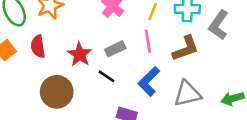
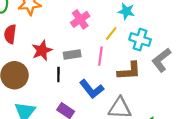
black line: (106, 76) -> (58, 75), turned 40
blue L-shape: (149, 81) -> (92, 89), turned -100

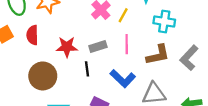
yellow line: (111, 33) -> (123, 15), moved
red star: (42, 50) -> (67, 47), turned 30
gray L-shape: (161, 60) -> (189, 58), moved

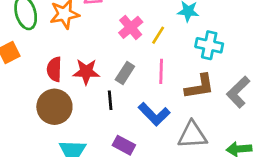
red semicircle: (32, 35) -> (54, 69), moved
gray rectangle: (98, 47) -> (125, 73), turned -42

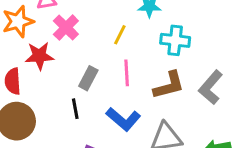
pink cross: (131, 27) -> (66, 28), moved
red star: (86, 72) -> (39, 56), moved

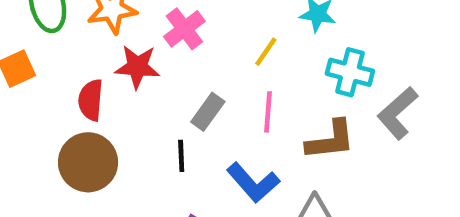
gray L-shape: (211, 87) -> (398, 113), moved

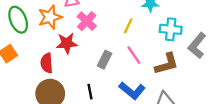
pink line: (268, 112) -> (134, 55), turned -30
black line: (181, 156) -> (90, 92), moved

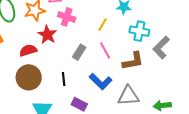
pink cross: (87, 21) -> (67, 17), turned -30
red star: (67, 43) -> (47, 35), turned 30
red semicircle: (47, 63) -> (28, 50), turned 72

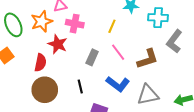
cyan cross: (139, 31) -> (158, 18), moved
red semicircle: (28, 50) -> (40, 63), turned 126

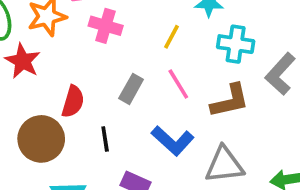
cyan cross: (158, 18) -> (236, 44), moved
red star: (58, 44) -> (23, 61), moved
red semicircle: (40, 63) -> (73, 102), moved

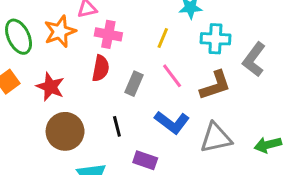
red star: (23, 61) -> (50, 87), moved
red semicircle: (73, 102) -> (101, 68), moved

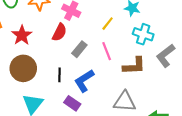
blue L-shape: (172, 122) -> (84, 81), moved, turned 95

